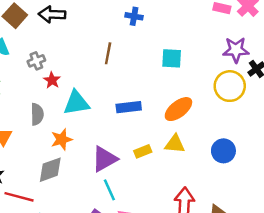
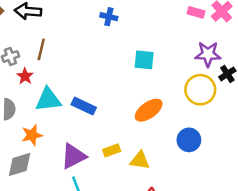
brown line: (108, 53) -> (41, 49), moved
blue rectangle: (129, 107) -> (84, 106), moved, turned 30
yellow triangle: (175, 144) -> (140, 160), moved
blue circle: (223, 151) -> (189, 140), moved

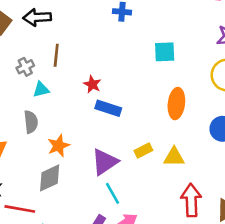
red star: (25, 76) -> (92, 84), moved
cyan triangle: (48, 100) -> (41, 89), moved, size x0.6
orange ellipse: (149, 110) -> (176, 104), turned -40

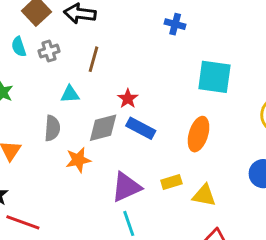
cyan square: (165, 52) -> (214, 77), size x1.4
gray cross: (25, 67) -> (49, 51), moved
orange ellipse: (176, 104) -> (199, 134), moved
gray diamond: (50, 178) -> (103, 128), moved

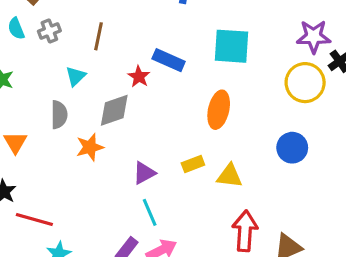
cyan triangle: (70, 94) -> (76, 76), turned -36
blue rectangle: (141, 128) -> (169, 60), moved
purple triangle: (126, 187) -> (144, 173), size x0.7

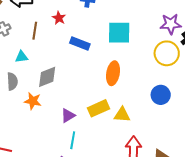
cyan triangle: (76, 76) -> (22, 57), turned 40
red star: (139, 77) -> (59, 18), moved
orange star: (90, 147) -> (33, 101), turned 30
yellow rectangle: (193, 164) -> (98, 108), size x1.5
cyan line: (150, 212) -> (73, 140), turned 36

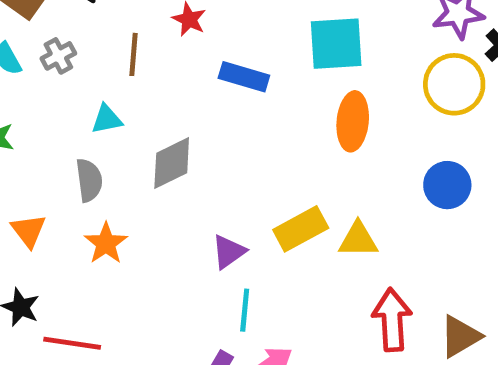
orange ellipse: (113, 73) -> (353, 121), moved
orange star: (33, 101) -> (106, 243), moved, turned 30

